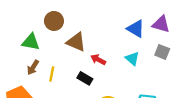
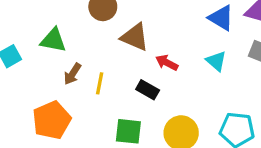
green triangle: (31, 42) -> (53, 40), moved

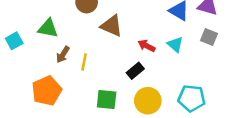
red arrow: (167, 63) -> (147, 46), moved
black rectangle: (148, 90) -> (135, 71), moved, turned -70

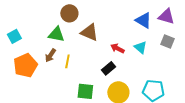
green triangle: (48, 28) -> (56, 34), moved
cyan square: (14, 41) -> (14, 36), moved
orange pentagon: (47, 91) -> (25, 65), moved

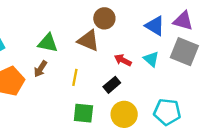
brown circle: (69, 13) -> (104, 18), moved
gray square: (167, 41) -> (184, 52), size x1.6
yellow line: (67, 61) -> (75, 77), moved

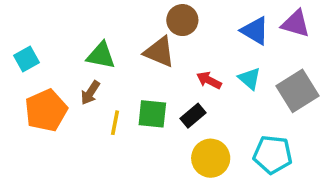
gray square: (184, 52) -> (297, 91), moved, turned 36
yellow line: (75, 77) -> (115, 123), moved
green square: (83, 113) -> (152, 114), moved

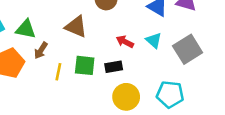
brown triangle: (159, 52) -> (76, 27), moved
green triangle: (101, 55) -> (26, 29), moved
black rectangle: (193, 116) -> (114, 67), turned 30

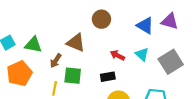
brown arrow: (41, 50) -> (56, 61), moved
green square: (85, 65) -> (73, 76), moved
yellow line: (58, 72) -> (55, 88), moved

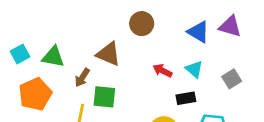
gray square: (171, 62) -> (232, 79), size x0.6
black rectangle: (108, 77) -> (186, 98), moved

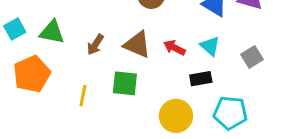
brown triangle: (108, 54) -> (137, 45), moved
brown arrow: (82, 78) -> (95, 45), moved
green square: (104, 97) -> (125, 83), moved

